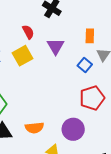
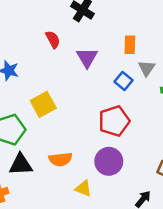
yellow square: (22, 56) -> (43, 104), moved
red pentagon: (92, 98) -> (114, 121), moved

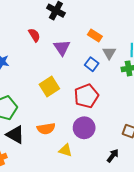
orange rectangle: (130, 45) -> (95, 35), turned -56
yellow square: (43, 104) -> (49, 87), moved
black triangle: (21, 164) -> (15, 135), turned 36

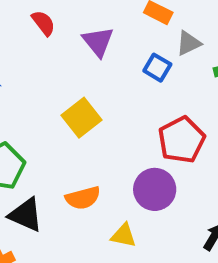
gray triangle: (109, 53) -> (188, 43), turned 40
red pentagon: (86, 96) -> (182, 140), moved

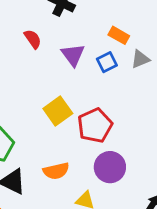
blue square: (157, 68) -> (107, 62), moved, turned 30
red pentagon: (182, 140) -> (95, 125), moved

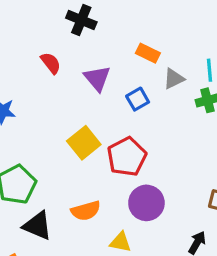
blue square: (107, 62) -> (138, 99), moved

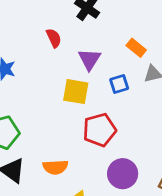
yellow square: (84, 143) -> (76, 92), moved, turned 36
purple circle: (146, 203) -> (123, 174), moved

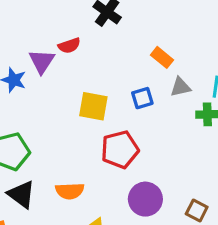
red semicircle: (54, 38) -> (69, 46), turned 96
purple triangle: (89, 59) -> (42, 61), moved

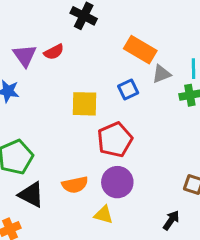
orange rectangle: (162, 57) -> (140, 50), size x1.5
purple triangle: (42, 61) -> (25, 56), moved
purple circle: (145, 199) -> (117, 182), moved

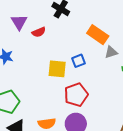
purple triangle: (25, 56) -> (19, 22), moved
blue square: (128, 89) -> (79, 61), moved

